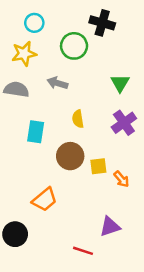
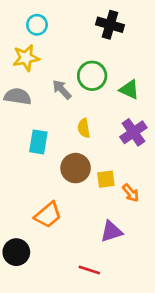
green circle: (74, 46) -> (92, 76), moved
gray arrow: (57, 83) -> (62, 90), turned 30
green triangle: (120, 83) -> (129, 90), turned -36
purple triangle: (110, 226) -> (111, 231), moved

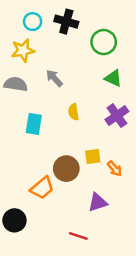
black cross: (110, 25) -> (66, 22), moved
green circle: (92, 76) -> (104, 42), moved
brown circle: (76, 168) -> (66, 169), moved

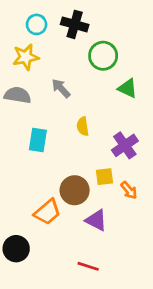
green circle: (104, 42) -> (103, 56), moved
purple cross: (117, 116) -> (125, 145), moved
purple triangle: (98, 202) -> (96, 220), moved, turned 45

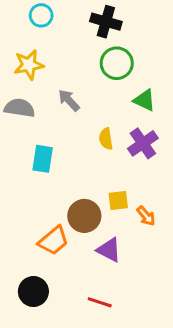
cyan circle: (37, 24) -> (41, 15), moved
black cross: (75, 24) -> (106, 22), moved
yellow semicircle: (83, 126) -> (106, 139), moved
purple cross: (125, 145) -> (143, 143), moved
black circle: (16, 249) -> (33, 292), moved

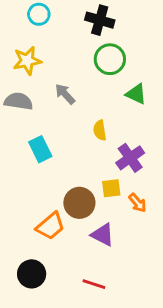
purple cross: (143, 143) -> (130, 158), moved
cyan rectangle: (43, 159) -> (40, 149), turned -35

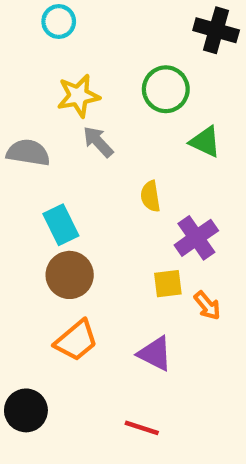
black cross: (100, 20) -> (216, 30), moved
yellow star: (27, 61) -> (78, 96), moved
brown circle: (79, 203) -> (70, 275), moved
black circle: (32, 274) -> (26, 410), moved

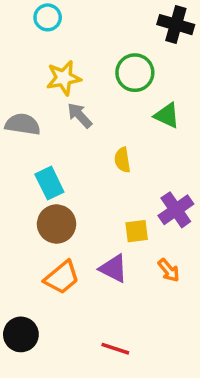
purple cross: (196, 238) -> (176, 210), moved
orange arrow: (207, 306) -> (169, 270), moved
purple triangle: (155, 354) -> (113, 269), moved

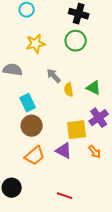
black cross: (176, 25) -> (79, 14), moved
gray arrow: (80, 115) -> (54, 76), moved
green triangle: (167, 115) -> (94, 88), moved
yellow square: (137, 231) -> (77, 130), size x1.5

